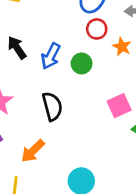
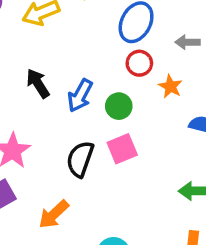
black semicircle: (52, 106) -> (80, 159), turned -148
pink square: (119, 106) -> (122, 149), moved

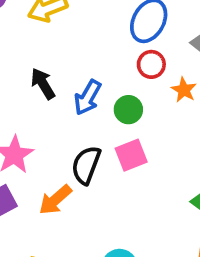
orange arrow: (54, 214) -> (55, 200), moved

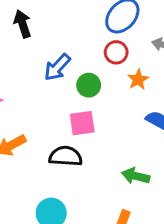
black arrow: (43, 84) -> (23, 24), moved
black semicircle: (86, 165) -> (66, 156), moved, turned 60

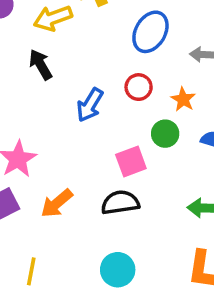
red circle: (116, 52) -> (139, 87), moved
green circle: (89, 85) -> (165, 134), moved

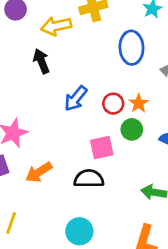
blue ellipse: (150, 32) -> (131, 48), turned -40
red circle: (139, 87) -> (113, 104), moved
orange star: (183, 99) -> (139, 103), moved

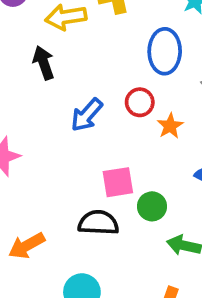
red circle: (113, 104) -> (140, 102), moved
green circle: (132, 129) -> (152, 206), moved
orange arrow: (39, 172) -> (27, 246), moved

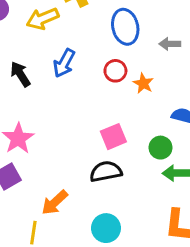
black arrow: (44, 63) -> (20, 74), moved
blue arrow: (87, 115) -> (64, 63), moved
green circle: (152, 206) -> (160, 148), moved

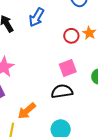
red circle: (115, 71) -> (71, 36), moved

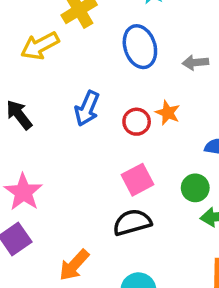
blue arrow: (37, 17) -> (87, 108), moved

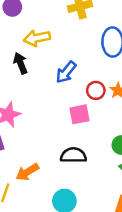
yellow arrow: (40, 46) -> (37, 38), moved
pink square: (137, 180) -> (80, 114), moved

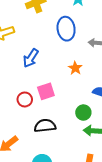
red circle: (96, 90) -> (25, 99), moved

